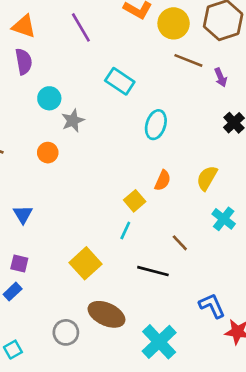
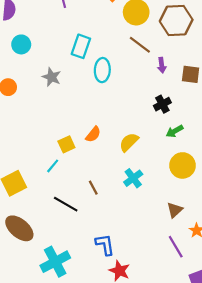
cyan rectangle: (120, 81) -> (81, 46), turned 60
gray star: (73, 121) -> (52, 77), moved, turned 30
cyan ellipse: (156, 125) -> (102, 70), moved, turned -30

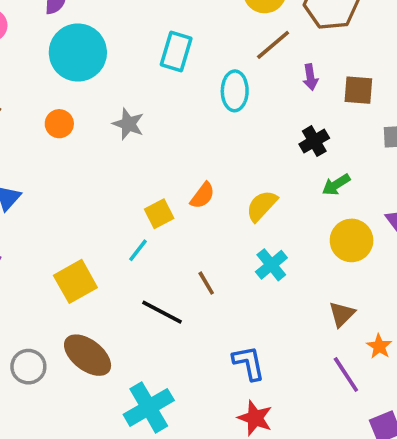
cyan circle: (21, 44) -> (78, 53), size x1.8
brown line: (140, 45) -> (273, 45), turned -75
cyan ellipse: (102, 70) -> (235, 91), moved
gray star: (52, 77) -> (128, 124), moved
blue L-shape: (105, 245) -> (249, 363), moved

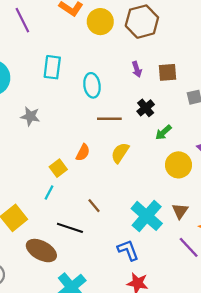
brown line: (273, 45) -> (109, 119), moved, turned 50
cyan cross: (271, 265) -> (147, 216), moved, size x1.6
brown ellipse: (88, 355) -> (41, 251), moved

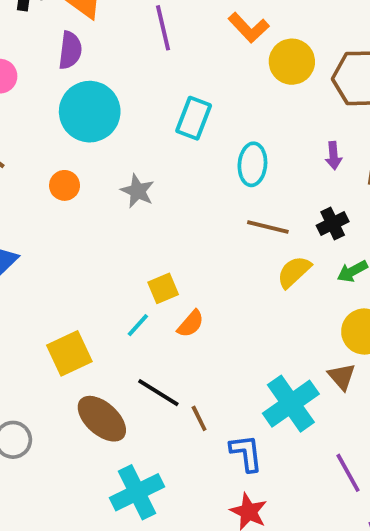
orange semicircle: (83, 153) -> (191, 324), moved
yellow semicircle: (120, 153) -> (294, 272), moved
brown line: (94, 206) -> (199, 418), moved
brown triangle: (180, 211) -> (342, 377), moved, turned -30

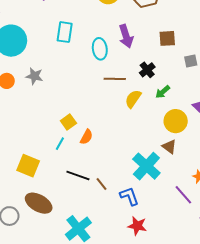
purple arrow: (334, 156) -> (126, 36), moved, size x1.6
gray star: (137, 191) -> (34, 76), moved
yellow square: (69, 353) -> (28, 166), turned -30
brown ellipse: (102, 419) -> (39, 203), moved

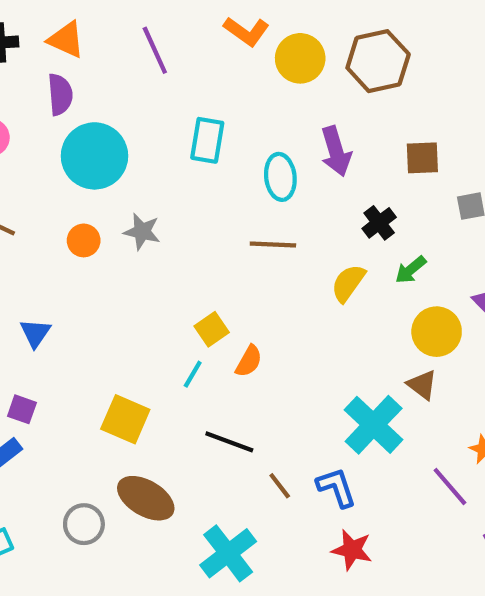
brown line: (115, 79) -> (273, 244), moved
brown line: (102, 184) -> (280, 486), moved

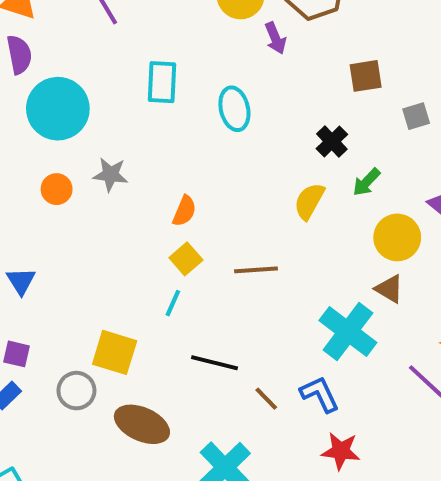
purple arrow: (336, 151) -> (275, 38), moved, size x0.7
brown line: (273, 244) -> (256, 270), moved
orange semicircle: (249, 361) -> (184, 211), moved
gray circle: (84, 524) -> (76, 391), moved

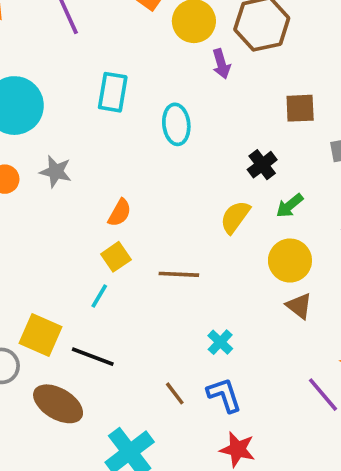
yellow circle: (397, 237) -> (290, 261), moved
cyan cross: (348, 332) -> (220, 342), moved, size x0.5
black line: (214, 363) -> (93, 357), moved

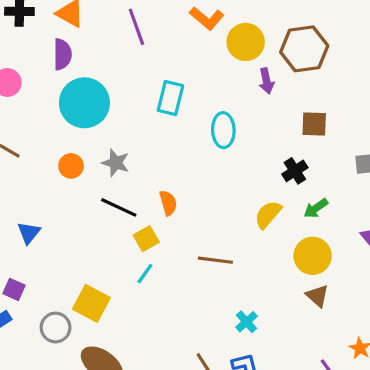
brown square: (300, 108) -> (314, 124), moved
orange semicircle: (120, 213) -> (168, 203), turned -50
yellow square: (116, 257) -> (146, 239), moved
black line: (93, 357) -> (119, 207), moved

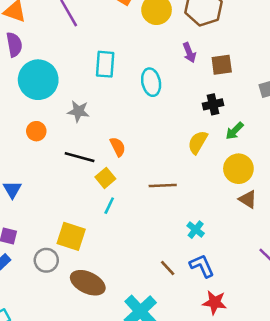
purple arrow: (266, 81) -> (189, 53), moved
gray star: (116, 163) -> (78, 111), moved
black cross: (295, 171) -> (213, 104), turned 30

